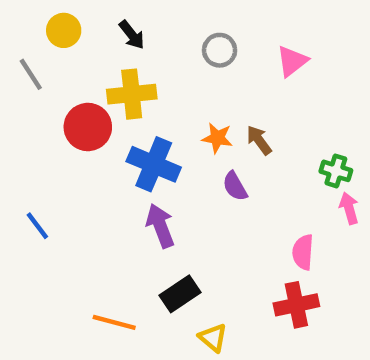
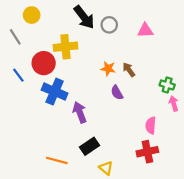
black arrow: (132, 35) -> (84, 17), moved, size x1.6
pink triangle: (292, 61) -> (145, 30), turned 35
blue cross: (154, 164) -> (55, 92), moved
blue line: (37, 226) -> (18, 75), moved

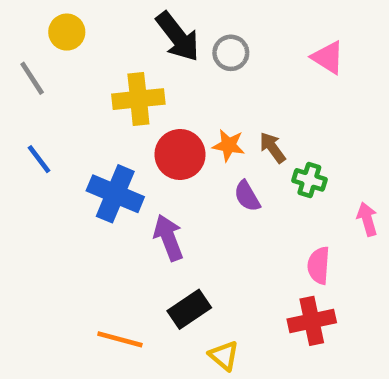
pink triangle: (145, 30) -> (328, 57), moved, turned 35
red circle: (44, 63) -> (180, 155), moved
green cross: (167, 85) -> (309, 180), moved

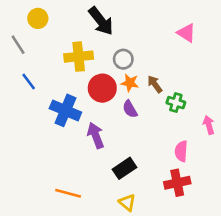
gray circle: (231, 53) -> (123, 59), moved
blue line: (39, 159) -> (29, 82), moved
purple semicircle: (247, 196) -> (130, 109), moved
black rectangle: (189, 309) -> (125, 168), moved

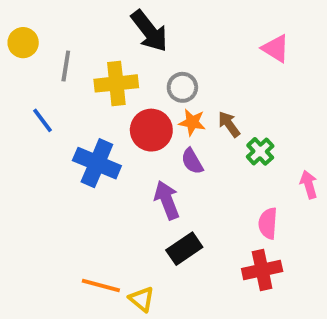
yellow circle: (38, 18) -> (23, 43), moved
gray line: (18, 45) -> (66, 66), moved, turned 42
green cross: (176, 103) -> (260, 151), turned 30
purple arrow: (96, 135) -> (167, 200), moved
yellow triangle: (127, 202) -> (142, 299), moved

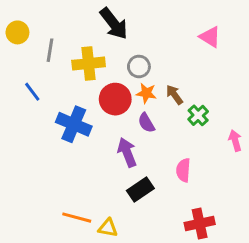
pink semicircle: (268, 223) -> (183, 170), moved
red cross: (262, 270) -> (200, 223), moved
yellow triangle: (142, 299) -> (108, 228), turned -30

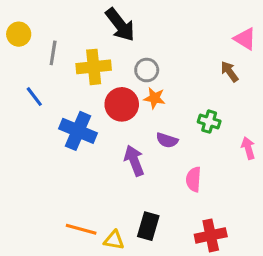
pink triangle: (210, 37) -> (245, 39), moved
brown arrow: (174, 95) -> (229, 72), moved
green cross: (198, 115) -> (209, 122), turned -30
purple semicircle: (146, 123) -> (167, 140), moved, turned -42
black rectangle: (140, 189) -> (148, 226), moved, turned -40

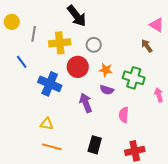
orange star: (154, 98) -> (106, 70), moved
green cross: (209, 122) -> (134, 78), size x1.5
yellow triangle: (114, 240) -> (47, 124), moved

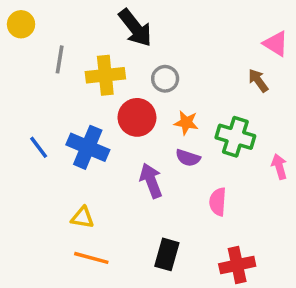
yellow circle: (12, 22) -> (21, 24), moved
blue line: (22, 62) -> (39, 147), moved

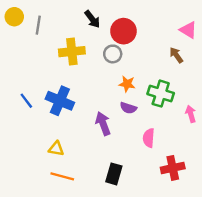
black arrow: (135, 28) -> (92, 19), size x0.7
gray line: (60, 59) -> (38, 25), moved
red circle: (137, 117) -> (123, 31), moved
red cross: (237, 265) -> (173, 168), moved

